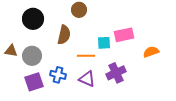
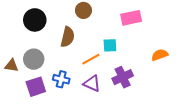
pink rectangle: (124, 35) -> (131, 18), moved
brown triangle: (11, 51) -> (11, 65), moved
orange line: (86, 56) -> (91, 59), turned -30

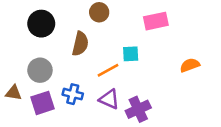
brown triangle: (11, 65) -> (14, 93), moved
purple cross: (123, 77) -> (138, 109), moved

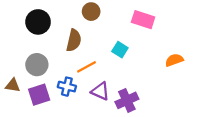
pink rectangle: (156, 21) -> (143, 20), turned 30
cyan square: (131, 54) -> (120, 50), turned 35
orange line: (108, 70) -> (86, 67), moved

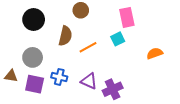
pink rectangle: (143, 20) -> (127, 17), turned 60
cyan square: (120, 50) -> (118, 39), moved, turned 32
orange line: (86, 67) -> (88, 47), moved
purple square: (39, 95) -> (35, 84), turned 30

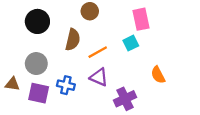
orange semicircle: (155, 53) -> (158, 75), moved, turned -98
purple triangle: (89, 81) -> (99, 77), moved

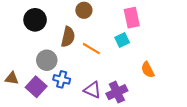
orange line: (98, 52) -> (91, 49), turned 60
gray circle: (36, 64) -> (47, 60), moved
purple triangle: (99, 77) -> (92, 90), moved
purple square: (39, 93) -> (36, 87), turned 30

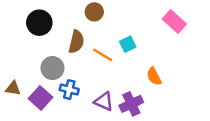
pink rectangle: (132, 18) -> (174, 21), moved, turned -36
cyan square: (122, 40) -> (128, 44), moved
orange semicircle: (148, 70) -> (154, 76), moved

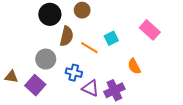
pink rectangle: (174, 21) -> (150, 30), moved
black circle: (39, 23) -> (50, 14), moved
blue cross: (69, 90) -> (74, 73), moved

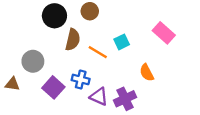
gray circle: (46, 59) -> (33, 61), moved
purple square: (35, 85) -> (53, 87), moved

